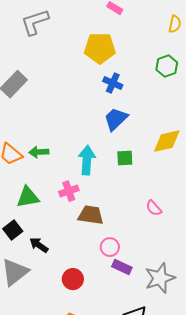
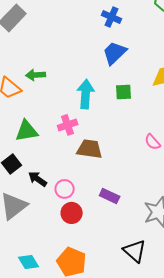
green arrow: (39, 152) -> (36, 75), moved
pink circle: (110, 247) -> (65, 189), moved
purple rectangle: (122, 267) -> (110, 196), moved

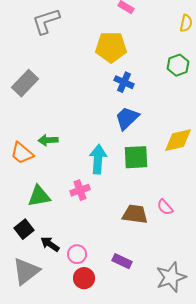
green square: (124, 92) -> (136, 157), size x1.5
brown trapezoid: (90, 149) -> (135, 214), moved

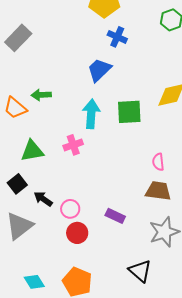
blue trapezoid: (127, 118) -> (99, 70), moved
pink semicircle: (165, 207) -> (158, 162), turned 36
brown trapezoid: (135, 214) -> (158, 191), moved

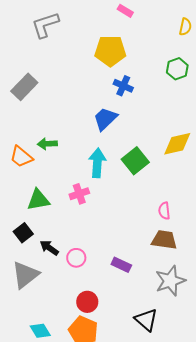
green square: (129, 112) -> (135, 161), turned -36
red circle: (77, 233) -> (87, 302), moved

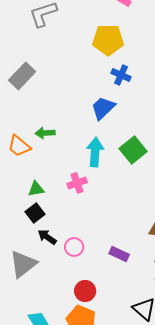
green triangle: (38, 200) -> (36, 189), size x0.7
black square: (23, 233) -> (35, 213), moved

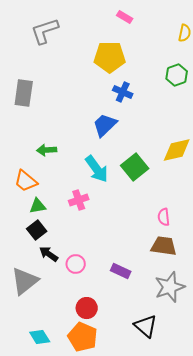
gray rectangle: (22, 76) -> (24, 93), turned -36
orange trapezoid: (19, 146) -> (26, 181), moved
cyan arrow: (95, 152) -> (97, 169), turned 140

